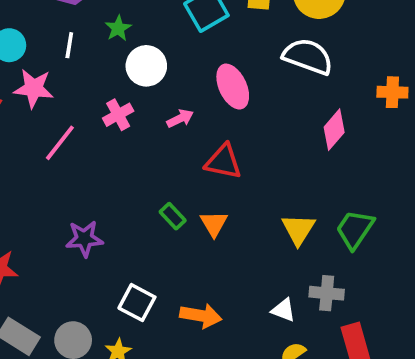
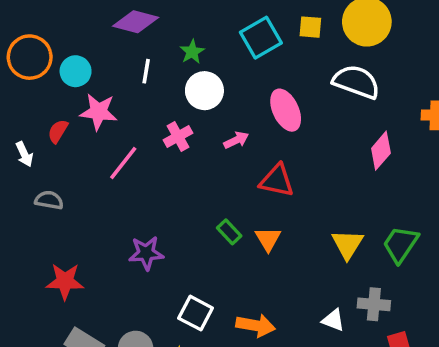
green star: (118, 28) -> (192, 52), moved
white line: (69, 45) -> (146, 71), moved

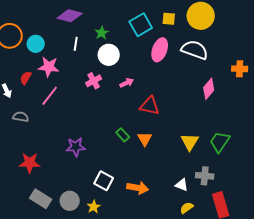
pink ellipse: (286, 110) -> (160, 50), moved, turned 45
pink line: (123, 163) -> (50, 96), moved

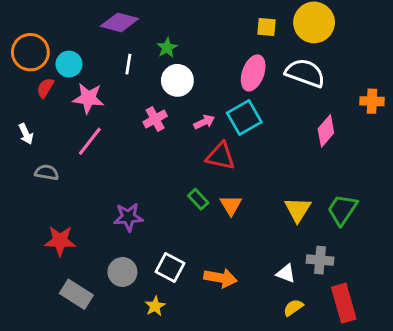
cyan square: (141, 25) -> (244, 118), moved
red semicircle: (26, 78) -> (45, 88), moved
red triangle: (150, 106) -> (220, 156), moved
gray circle: (70, 201) -> (122, 272), moved

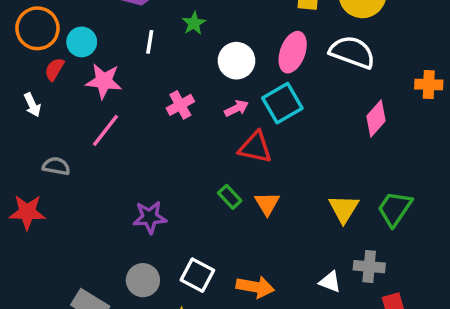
white circle: (177, 80) -> (237, 61), moved
white arrow: (26, 134) -> (32, 105), moved
red star: (60, 241) -> (27, 212), moved

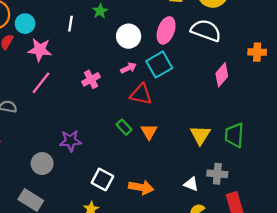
pink cross: (180, 105) -> (91, 79), moved
green trapezoid: (395, 209) -> (234, 135), turned -30
gray circle: (143, 280) -> (42, 164), moved

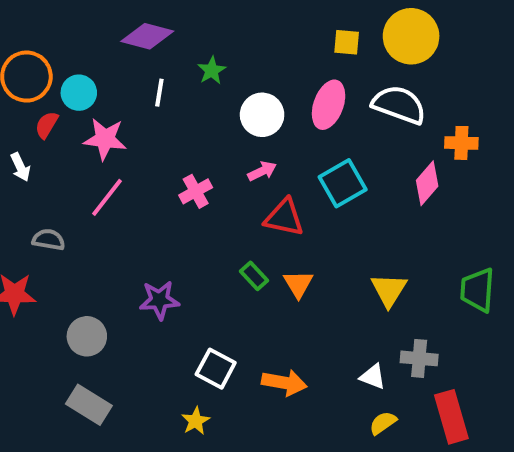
orange cross: (257, 52) -> (461, 143), moved
cyan square: (159, 65) -> (343, 183), moved
green trapezoid: (234, 135) -> (478, 290), moved
gray circle: (42, 164) -> (87, 336), moved

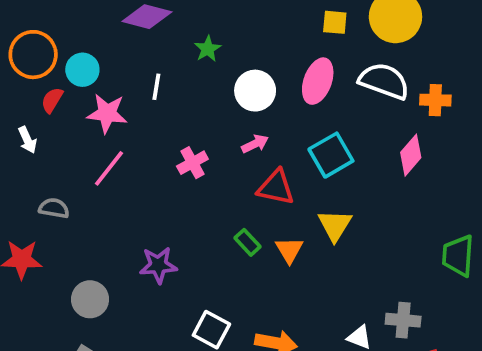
white line: (159, 93) -> (156, 87), moved
orange cross: (461, 143) -> (435, 100), moved
yellow triangle: (389, 290) -> (335, 225), moved

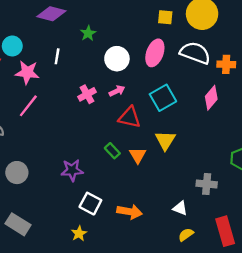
pink cross: (192, 163) -> (87, 94), moved
purple star: (158, 265) -> (72, 170), moved
gray circle: (90, 299) -> (17, 173), moved
gray cross: (403, 320) -> (207, 184), moved

